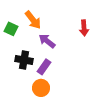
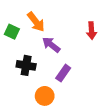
purple rectangle: (44, 67) -> (63, 73), moved

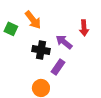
purple arrow: (51, 45) -> (64, 42), moved
black cross: (26, 65) -> (41, 50), moved

